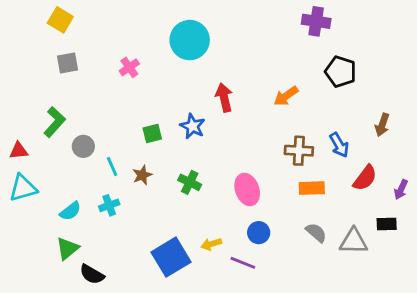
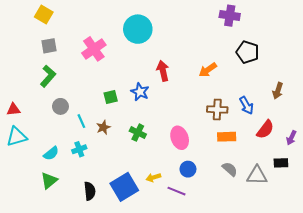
pink cross: (129, 67) -> (94, 49), size x1.6
green L-shape: (55, 122) -> (48, 76), moved
black semicircle: (92, 274) -> (90, 191), moved, turned -126

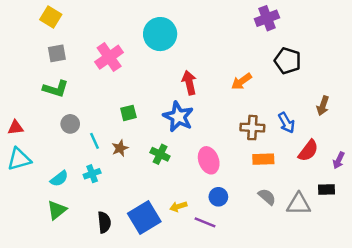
purple cross: (230, 16) -> (267, 18), turned -30
green L-shape: (48, 76) -> (56, 89), turned 65
blue star: (140, 92) -> (178, 117), moved, size x1.4

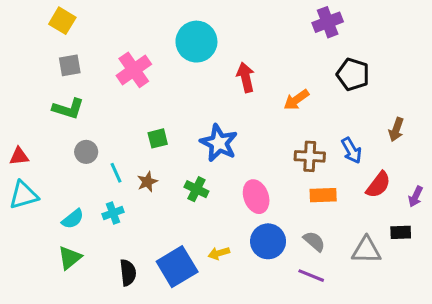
red arrow: (189, 83) -> (246, 77), moved
blue circle: (218, 197) -> (268, 241), size x1.5
gray semicircle: (267, 197) -> (314, 241), moved
purple line: (205, 222) -> (311, 276), moved

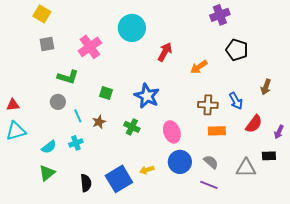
red arrow: (246, 77) -> (165, 52), turned 42
green L-shape: (68, 109) -> (68, 77), moved
green square: (158, 138) -> (106, 93), turned 32

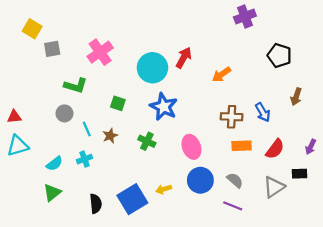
yellow square: (42, 14) -> (32, 29), moved
cyan circle: (132, 28) -> (152, 68), moved
black pentagon: (237, 50) -> (279, 55), moved
red semicircle: (254, 124) -> (275, 149), moved
gray triangle: (246, 168) -> (274, 187), turned -35

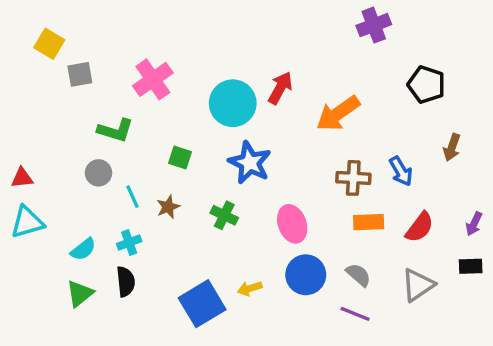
orange arrow: (222, 74) -> (338, 113), size x1.5
black rectangle: (300, 174) -> (471, 266), moved
black semicircle: (96, 204) -> (126, 282), moved

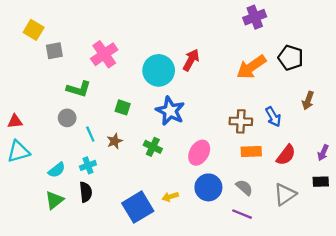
orange arrow: (338, 113) -> (251, 67), moved
pink ellipse: (292, 224) -> (199, 153), turned 50

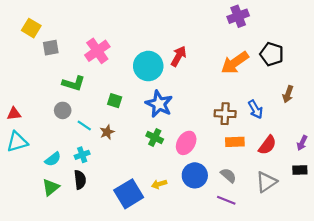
cyan line: (90, 134) -> (84, 126), turned -32
green cross: (153, 147) -> (155, 137), moved

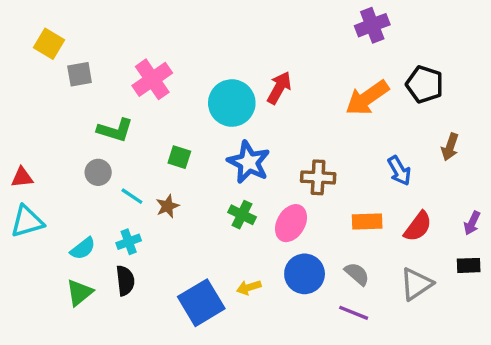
brown cross: (225, 114) -> (318, 177), moved

